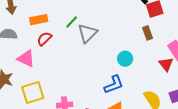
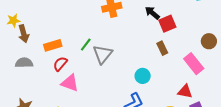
pink triangle: (26, 58) -> (70, 83), moved
red triangle: (166, 64) -> (185, 91), moved, turned -35

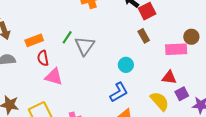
brown circle: (209, 41) -> (191, 37), moved
red semicircle: (60, 64) -> (43, 58), turned -49
pink rectangle: (194, 64) -> (176, 49), turned -50

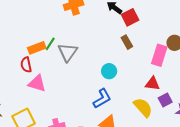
orange rectangle: (34, 40) -> (37, 48), moved
pink rectangle: (176, 49) -> (159, 55), turned -70

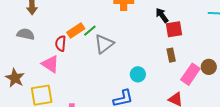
brown rectangle: (127, 42) -> (171, 55), moved
orange rectangle: (37, 48) -> (76, 31), turned -30
pink triangle: (37, 83) -> (50, 64), moved

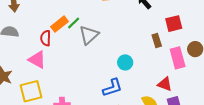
red square: (174, 29) -> (174, 24), moved
pink rectangle: (190, 74) -> (178, 58), turned -45

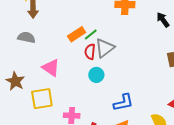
red semicircle: (46, 38) -> (90, 52), moved
cyan circle: (125, 62) -> (96, 75), moved

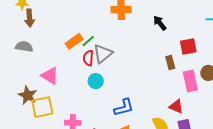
brown star: (15, 81) -> (28, 95), moved

